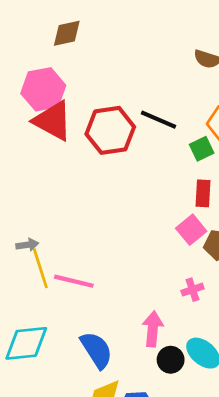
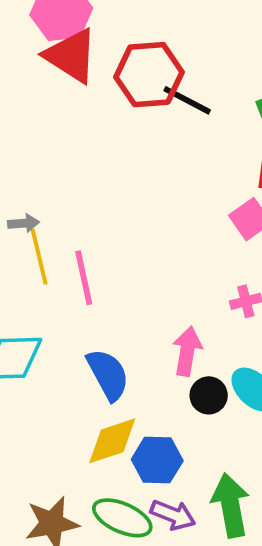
black line: (159, 120) -> (187, 100), moved
pink line: (74, 281) -> (84, 278), turned 60

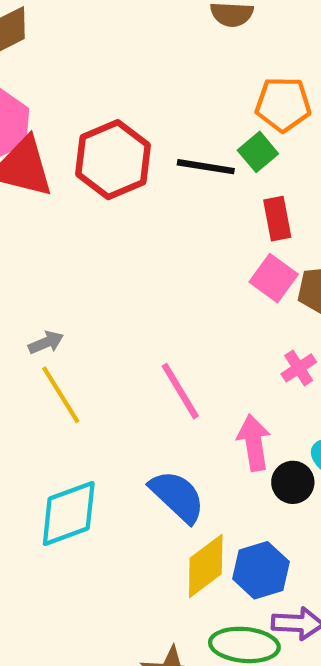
black line: (187, 100) -> (206, 167), moved
gray arrow: (24, 223) -> (46, 343), moved
pink line: (84, 278) -> (180, 391), moved

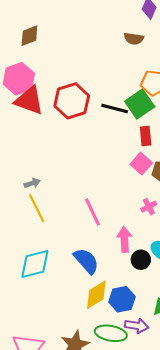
green square: (258, 152) -> (140, 104), size x1.6

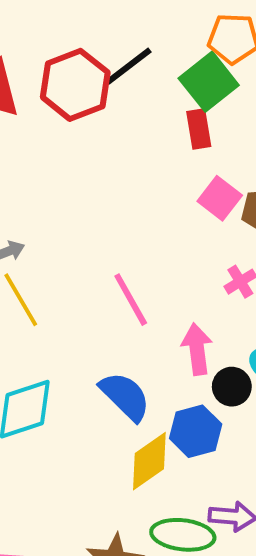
black line: (115, 109) -> (129, 66), moved, turned -48
red rectangle: (146, 136) -> (199, 129), moved
blue hexagon: (122, 299) -> (196, 431), moved

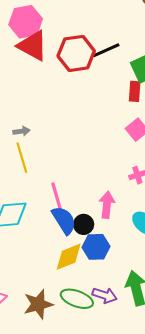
pink line: (131, 300) -> (57, 197), moved
black circle: (232, 387) -> (84, 224), moved

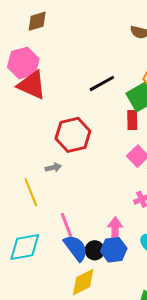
red hexagon: (76, 53) -> (73, 135), moved
gray arrow: (21, 131) -> (53, 168), moved
blue hexagon: (96, 247) -> (114, 250), moved

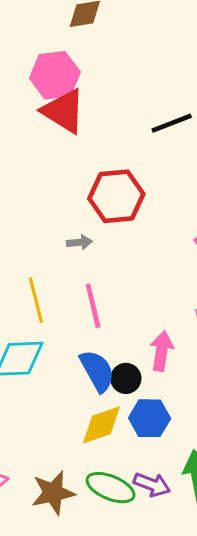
yellow line: (31, 192) -> (36, 300), moved
pink line: (67, 227) -> (93, 306), moved
blue hexagon: (114, 250) -> (150, 418), moved

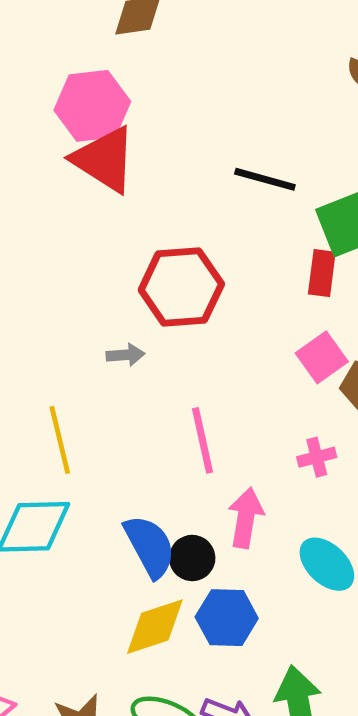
black line: (172, 123) -> (265, 179), turned 36
pink line: (93, 306) -> (203, 440), moved

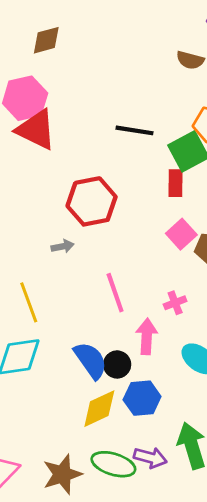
pink cross: (317, 457) -> (175, 303), moved

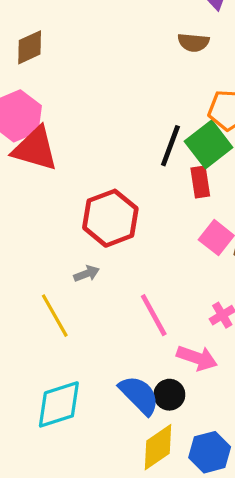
black line: (135, 130) -> (170, 146), moved, turned -69
yellow line: (29, 302) -> (55, 316), moved
pink arrow: (147, 336) -> (197, 358), turned 116
blue hexagon: (142, 398) -> (210, 452), moved

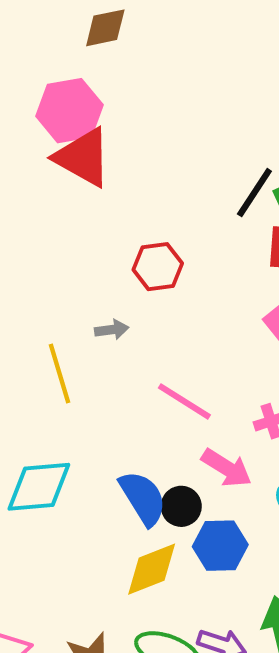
red hexagon: (110, 218) -> (158, 267), size x0.7
pink line: (154, 315) -> (184, 401), turned -42
blue hexagon: (210, 452) -> (220, 546), moved

